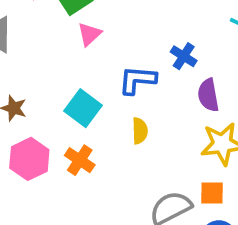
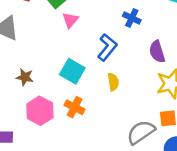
blue cross: (184, 56) -> (132, 18), moved
blue L-shape: (137, 80) -> (107, 47), turned 132

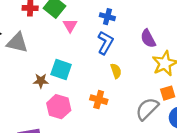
blue cross: (132, 18) -> (107, 17), moved
cyan square: (72, 71) -> (61, 69), moved
orange cross: (75, 107) -> (99, 100), moved

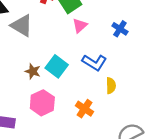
blue L-shape: (105, 43) -> (94, 62), moved, turned 75

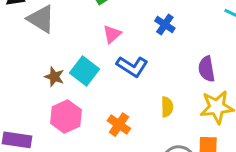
pink triangle: (80, 26) -> (112, 34), moved
yellow semicircle: (111, 86) -> (167, 107), moved

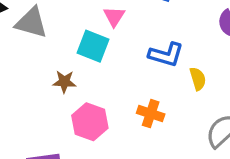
blue L-shape: (132, 66) -> (166, 55), moved
cyan square: (85, 71) -> (93, 46), moved

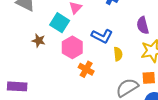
pink hexagon: (90, 122) -> (72, 47), moved

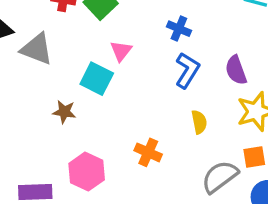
blue L-shape: (102, 36) -> (187, 70), moved, turned -80
pink hexagon: (72, 47) -> (87, 172), moved

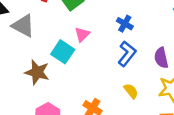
brown star: (64, 112) -> (37, 72), size x1.5
yellow semicircle: (199, 122) -> (131, 91), turned -35

